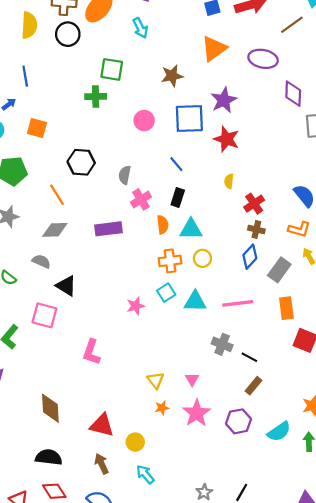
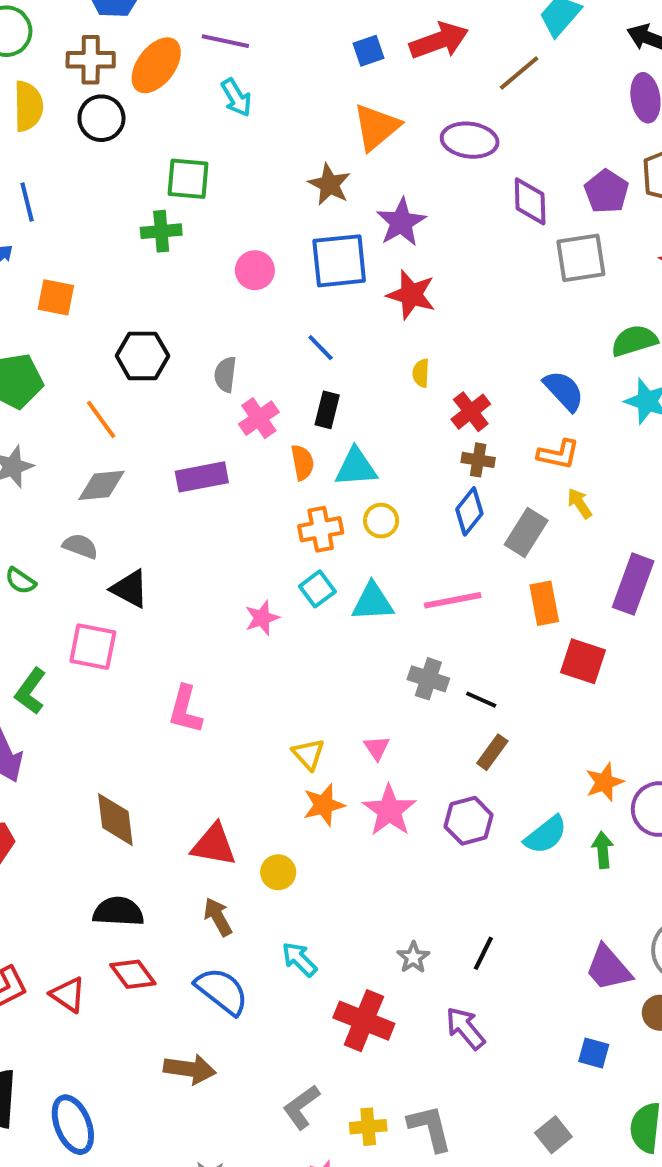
brown star: (172, 76) -> (329, 184), moved, turned -30
orange star: (162, 408) -> (324, 805), size x1.5
cyan arrow: (145, 474) -> (299, 959), moved

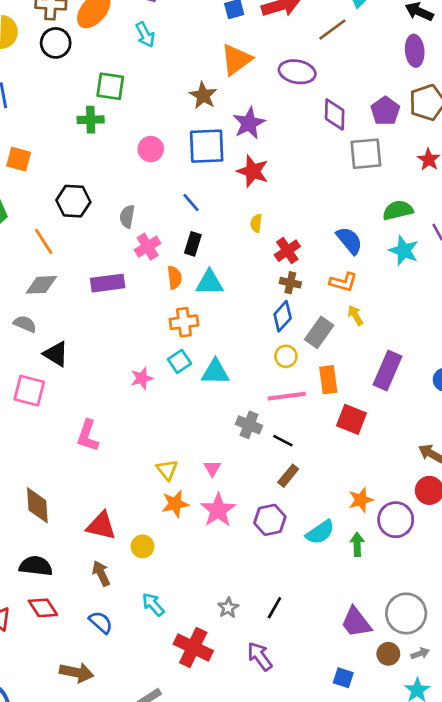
yellow circle: (381, 521) -> (286, 356), moved
pink line: (453, 600) -> (287, 396), moved
blue semicircle: (222, 991) -> (101, 622), size x0.7

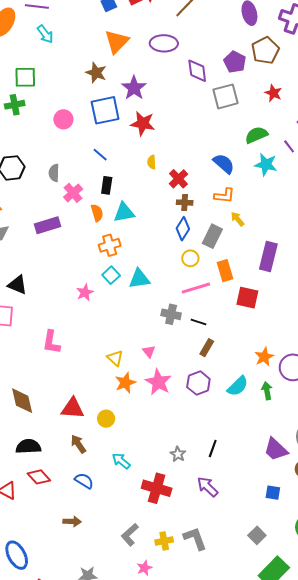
brown arrow: (77, 673) -> (72, 521), size x0.7

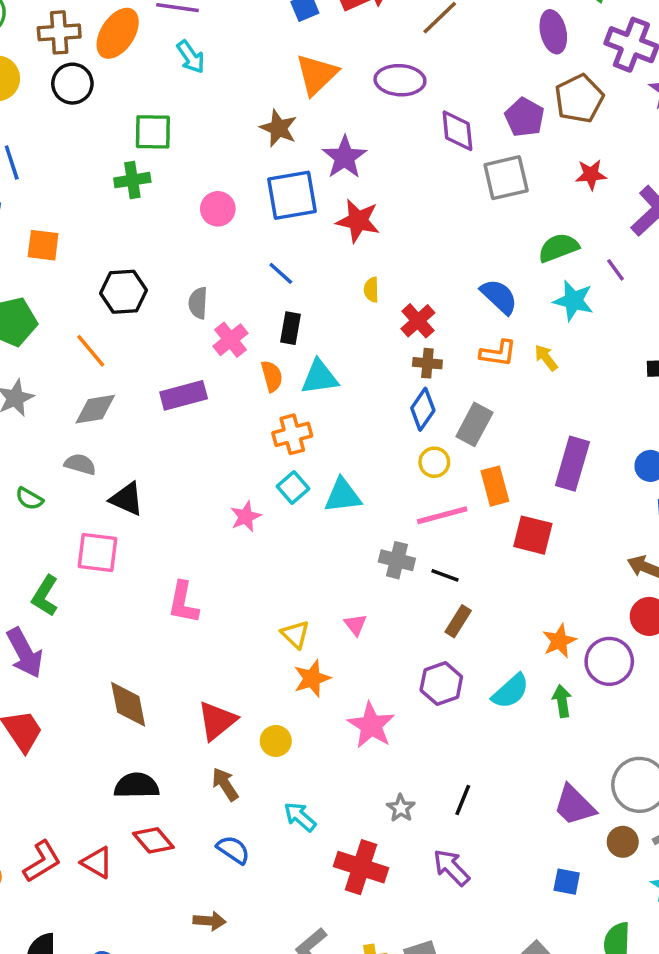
red star: (273, 93) -> (591, 175), turned -30
yellow arrow: (237, 219) -> (546, 358), moved
pink star: (158, 382) -> (371, 725), moved
red triangle: (73, 408) -> (217, 721), turned -45

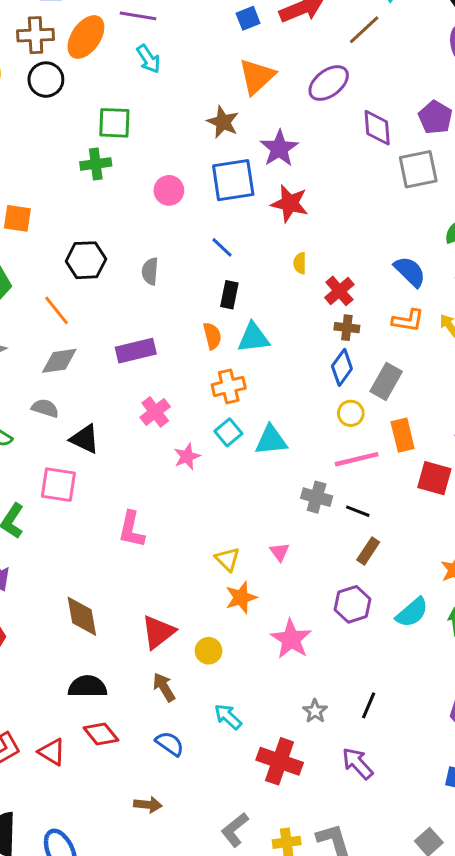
purple ellipse: (400, 80) -> (329, 83), turned -42
pink cross: (231, 340) -> (155, 412), moved

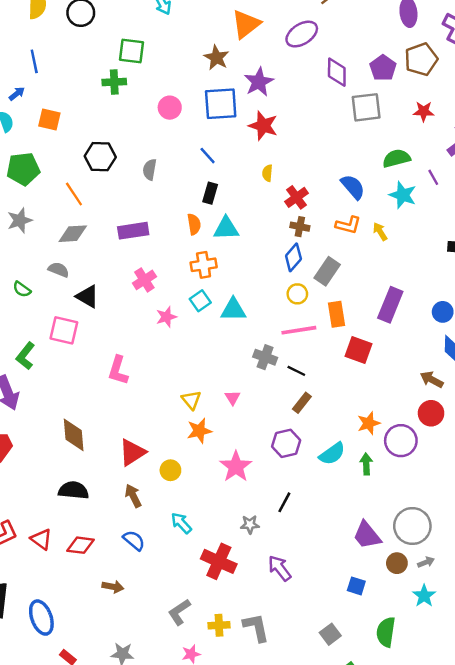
black line: (369, 705) -> (284, 502), moved
gray star: (315, 711) -> (250, 524), turned 30
red diamond: (101, 734) -> (80, 545), moved, turned -48

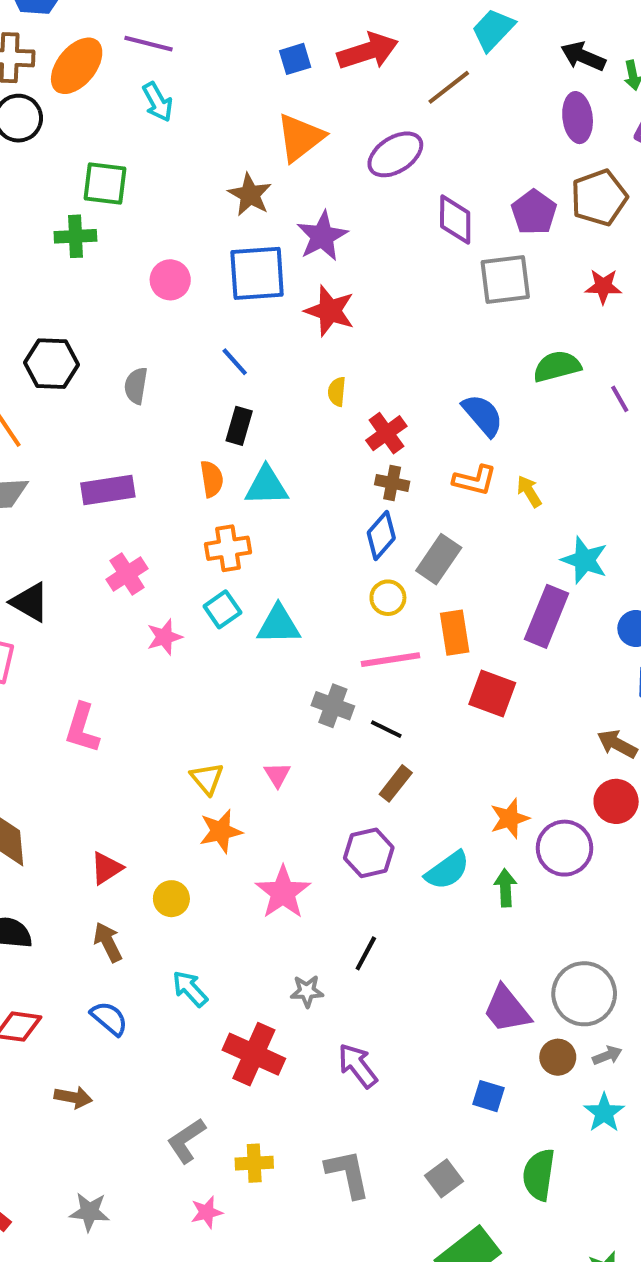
cyan star: (403, 195) -> (585, 560), moved
red triangle: (132, 452) -> (106, 868), size x0.7
gray L-shape: (256, 627) -> (348, 1174), moved

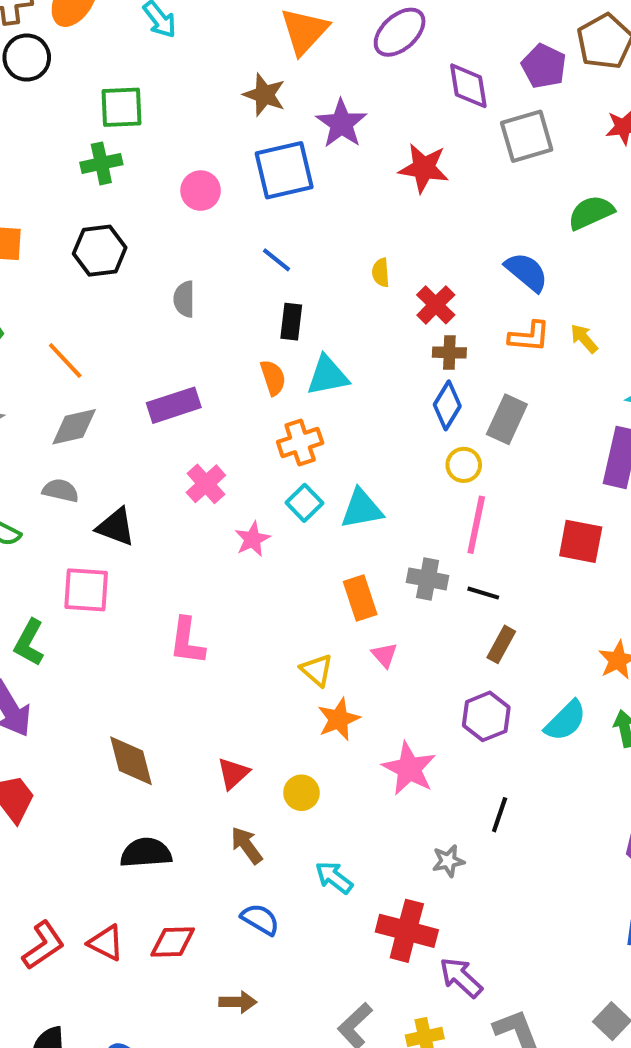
red star: (330, 311) -> (424, 168), moved
black hexagon: (52, 364) -> (100, 251), moved
orange rectangle: (455, 633) -> (360, 598), moved
pink line: (390, 660) -> (476, 525), turned -60
purple arrow: (358, 1066) -> (461, 977), moved

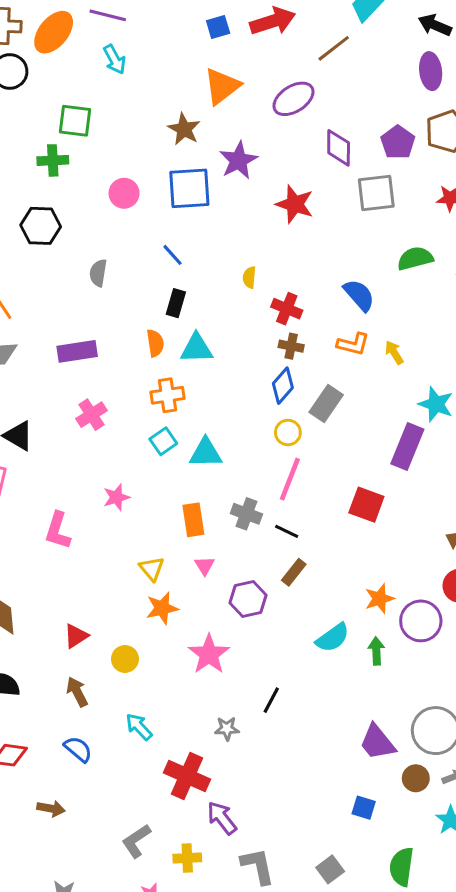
red cross: (436, 305) -> (287, 309), turned -32
pink star: (252, 539) -> (116, 497), moved
purple hexagon: (486, 716) -> (248, 599), moved

